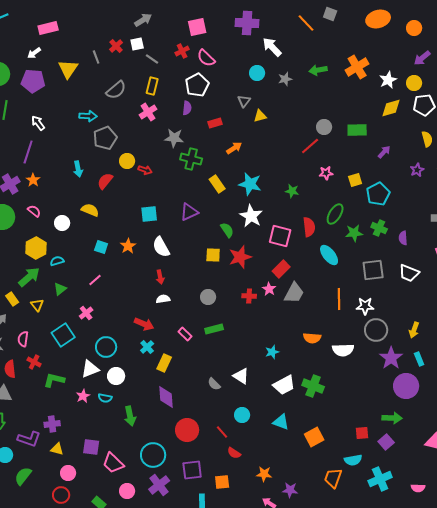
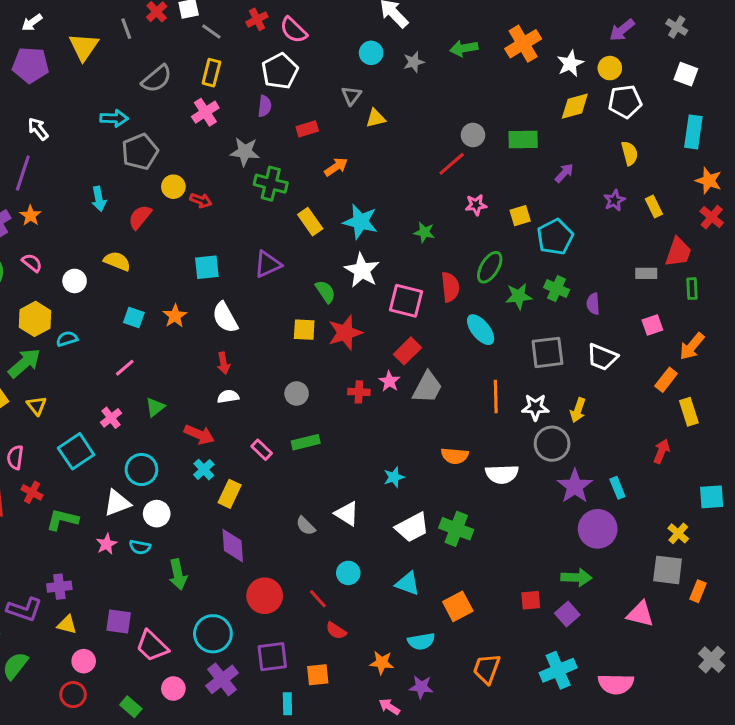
green triangle: (60, 289) -> (155, 407), moved
yellow arrow: (414, 330) -> (578, 410), moved
cyan semicircle: (353, 460) -> (421, 641), moved
pink semicircle: (418, 488) -> (616, 684), size x1.6

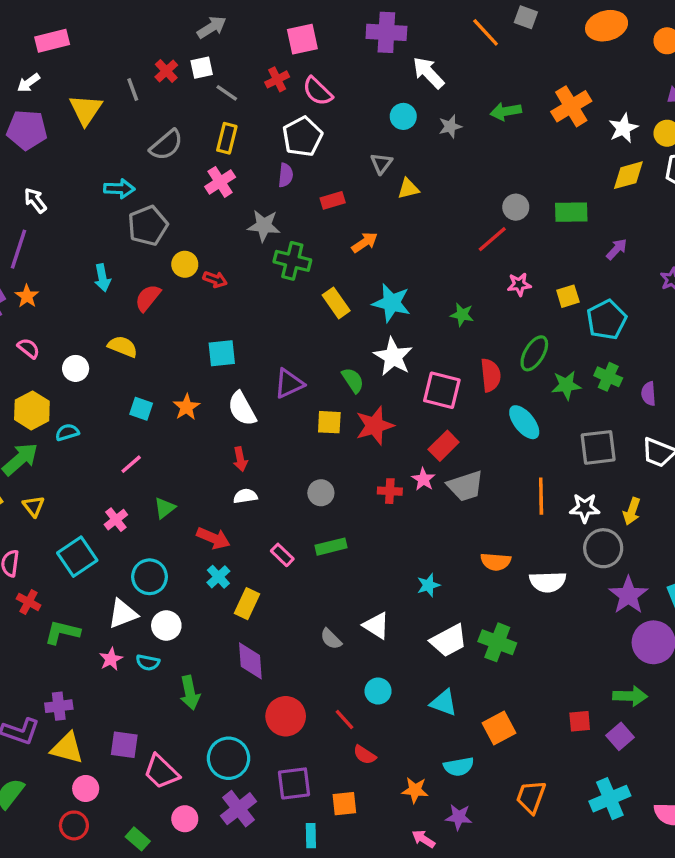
purple triangle: (268, 264) -> (289, 384), moved
gray trapezoid: (427, 387) -> (465, 486), turned 44
yellow triangle: (67, 625) -> (67, 748), size x1.5

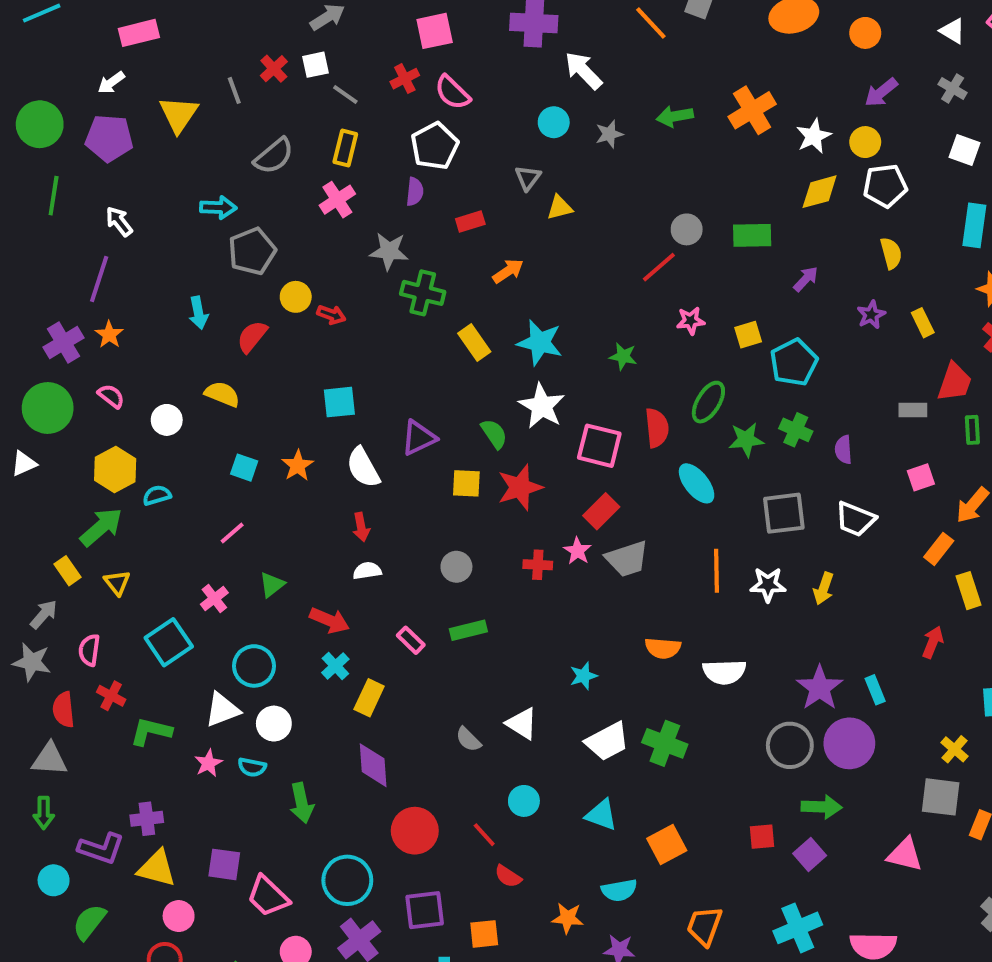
gray circle: (603, 548) -> (790, 745), moved

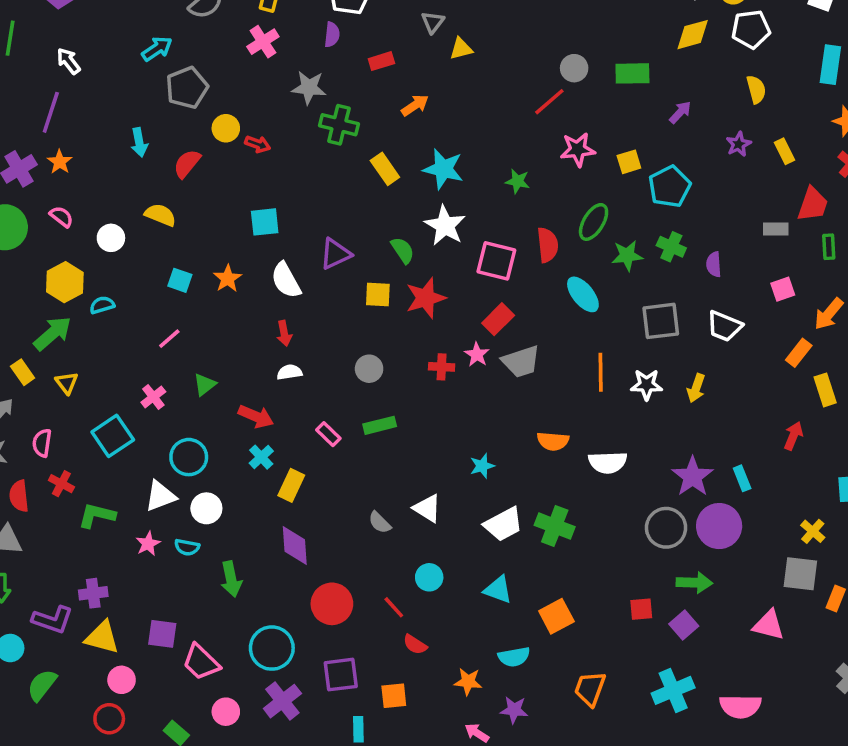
cyan arrow: (218, 208) -> (157, 49), turned -36
pink star: (691, 321) -> (578, 149), size x1.4

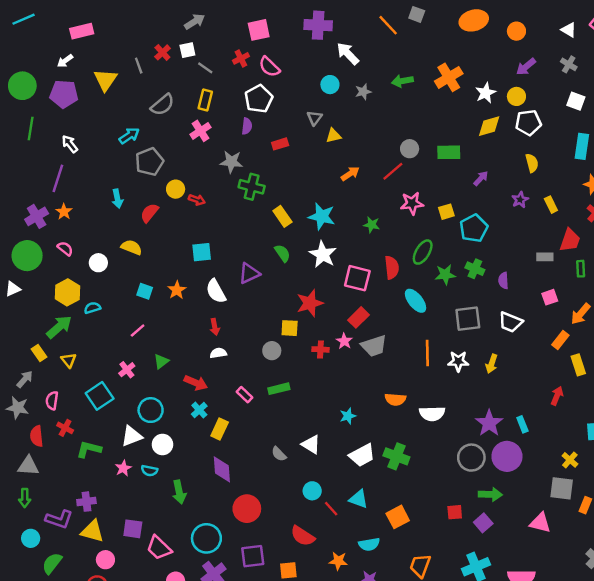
orange arrow: (415, 105) -> (350, 174), moved
green semicircle: (403, 250) -> (282, 253), moved
yellow square: (378, 294) -> (290, 328), moved
red line: (394, 607) -> (331, 509), moved
red semicircle: (415, 644) -> (303, 536), size x1.5

